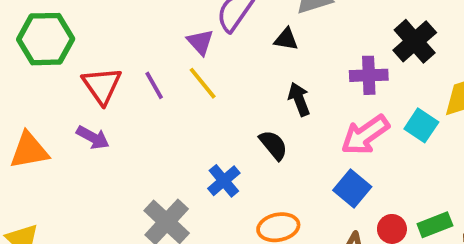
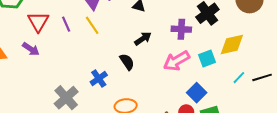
black arrow: (299, 99) -> (143, 39), turned 72
cyan square: (421, 125) -> (207, 59), turned 30
blue square: (352, 189) -> (197, 93), moved

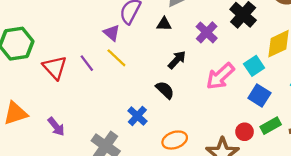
purple cross: (181, 29) -> (207, 32), moved, turned -36
purple arrow: (31, 49) -> (56, 127), moved, turned 30
blue square: (197, 93) -> (259, 95), moved

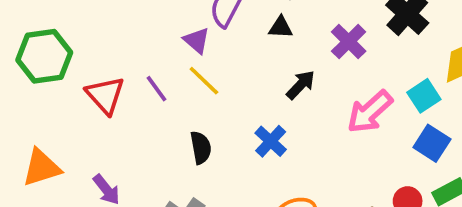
black semicircle: (165, 90) -> (201, 148), moved, turned 36
blue cross: (137, 116) -> (271, 141), moved

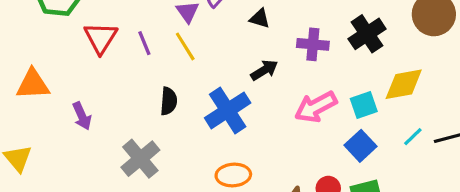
purple cross: (349, 42) -> (313, 44), turned 36
blue cross: (271, 141) -> (228, 110), size x1.6

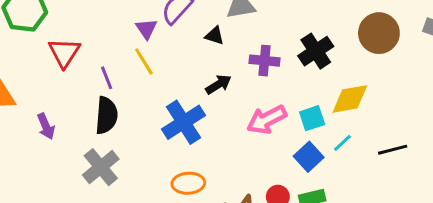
purple line: (144, 43) -> (107, 78), moved
black semicircle: (169, 101) -> (106, 115), moved, size x1.4
cyan line: (413, 137) -> (343, 143), moved

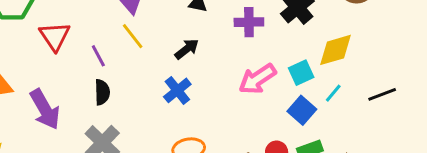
black arrow: (218, 84) -> (187, 49), moved
black semicircle: (106, 115) -> (102, 92), size x0.7
blue cross: (183, 122) -> (177, 90), size x0.7
purple arrow: (46, 126) -> (45, 109), size x1.6

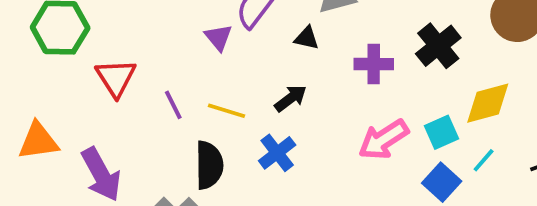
yellow line: (133, 36) -> (226, 111), moved, turned -36
black semicircle: (102, 92) -> (209, 165), moved, size x1.4

